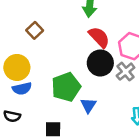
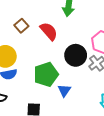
red semicircle: (99, 37) -> (49, 31), moved

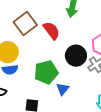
brown square: (21, 26) -> (25, 23), size x1.6

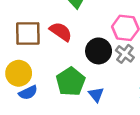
brown square: (25, 23) -> (28, 34), turned -35

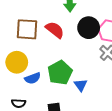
black circle: (99, 51) -> (89, 28), moved
blue semicircle: (28, 93) -> (33, 78), moved

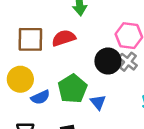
black circle: (89, 28) -> (108, 61), moved
red semicircle: (55, 30) -> (64, 38), turned -54

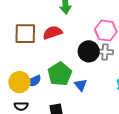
gray cross: (128, 62) -> (105, 52), turned -35
yellow circle: (20, 79) -> (19, 82), moved

